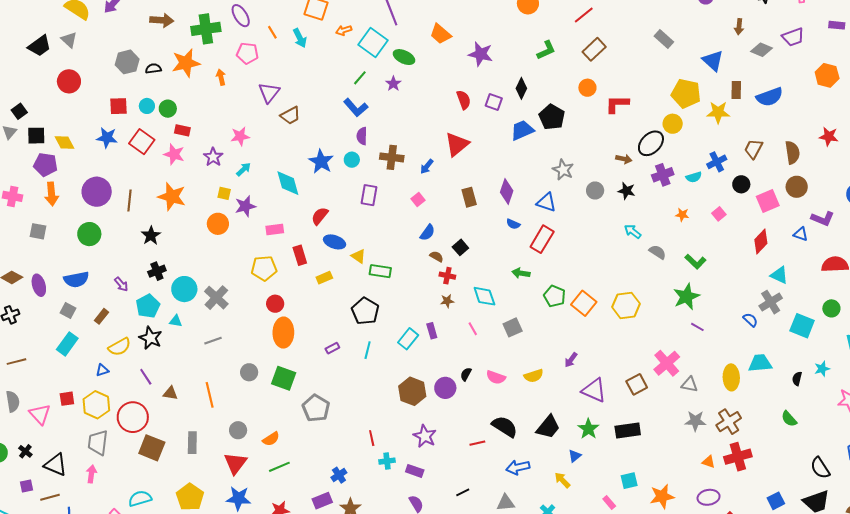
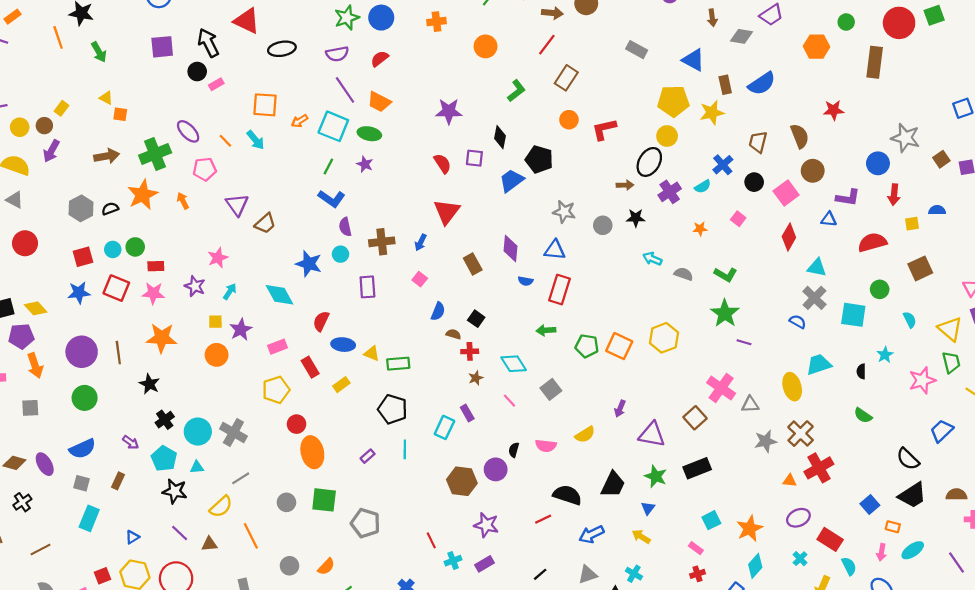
orange trapezoid: (440, 34) -> (379, 102), moved
yellow semicircle: (120, 347) -> (221, 507), moved
purple rectangle: (415, 471) -> (485, 564), turned -36

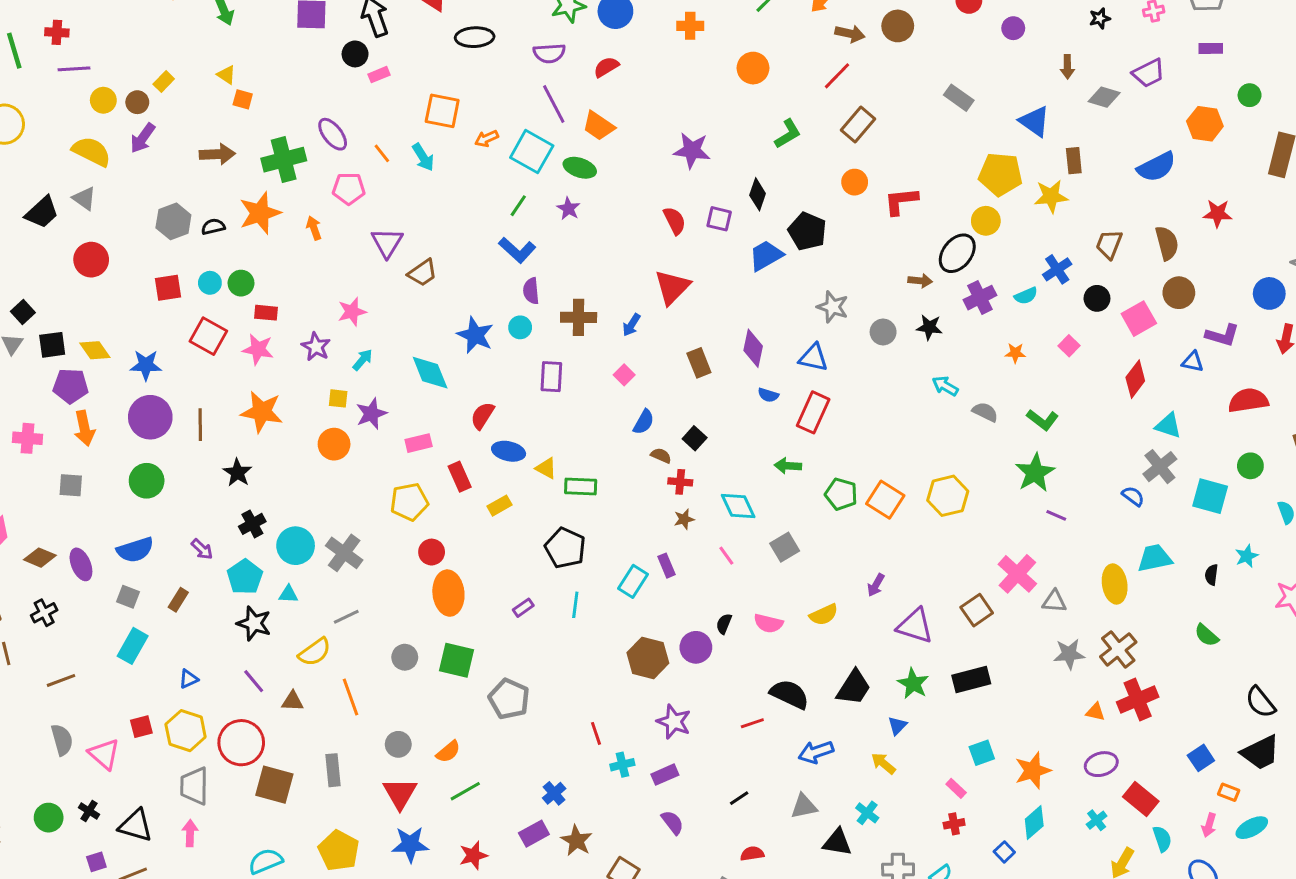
blue semicircle: (762, 84) -> (1156, 167), moved
blue star: (79, 293) -> (146, 365), moved

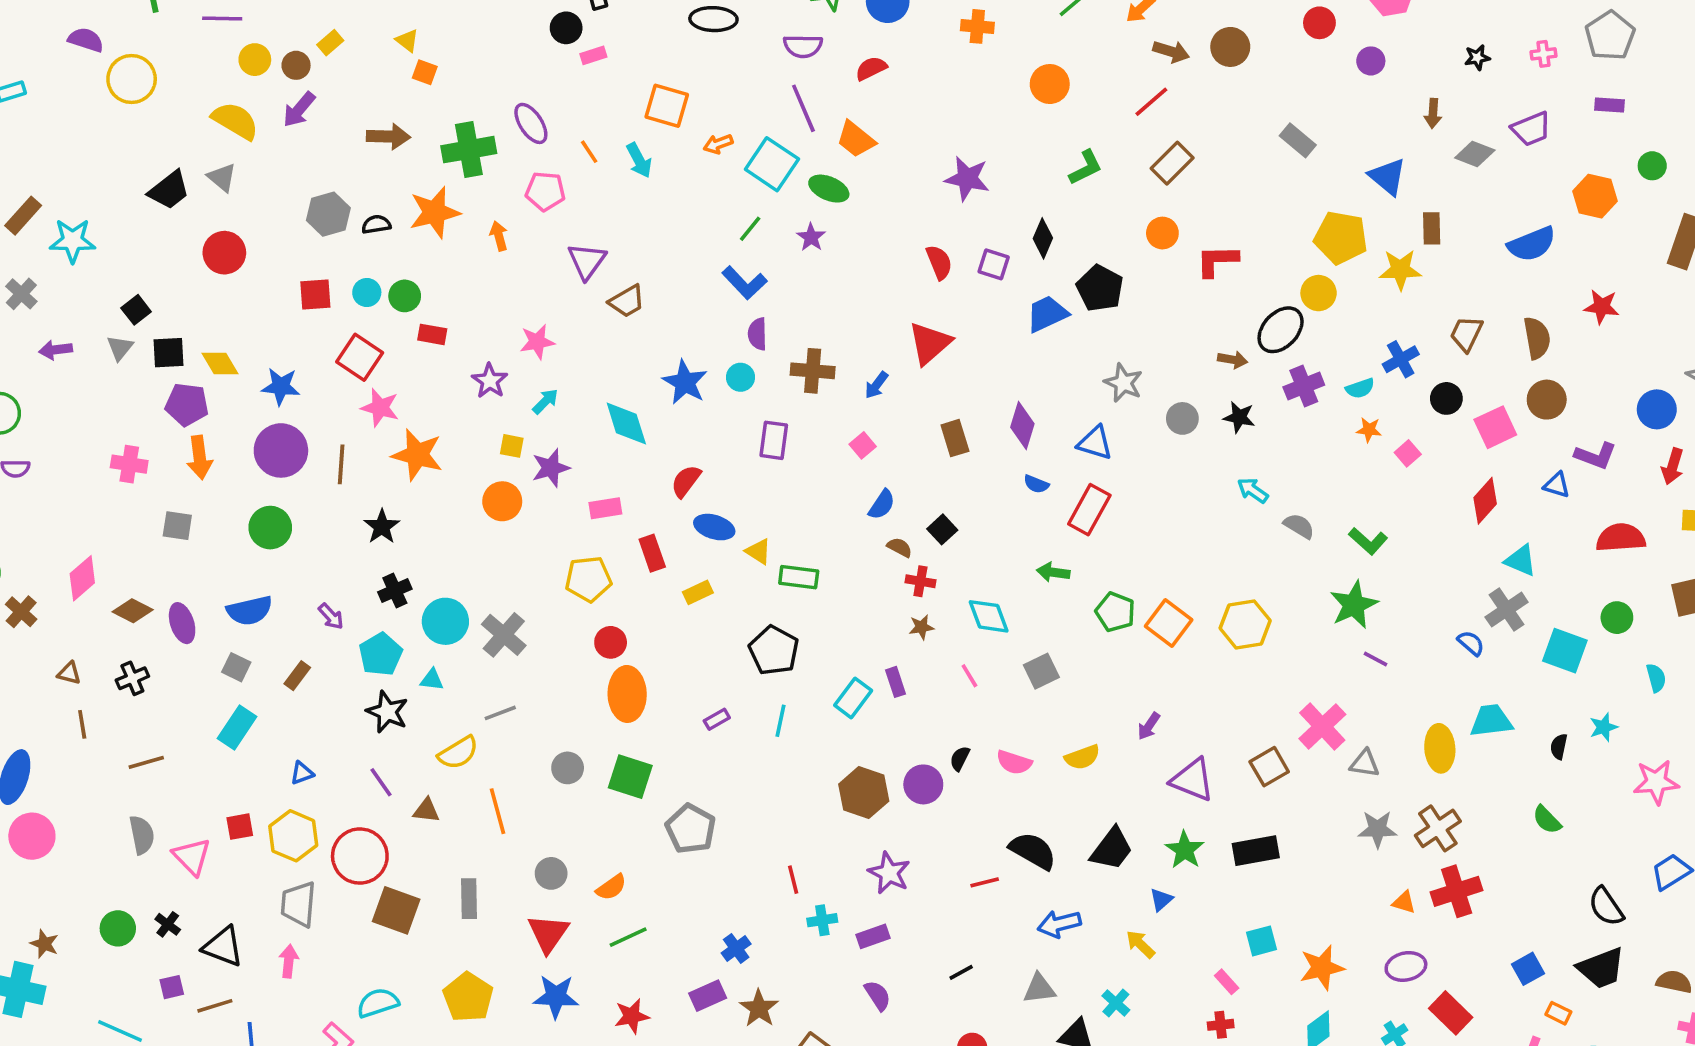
pink star: (258, 349) -> (380, 408), moved
orange star: (1015, 353) -> (1369, 430), moved

